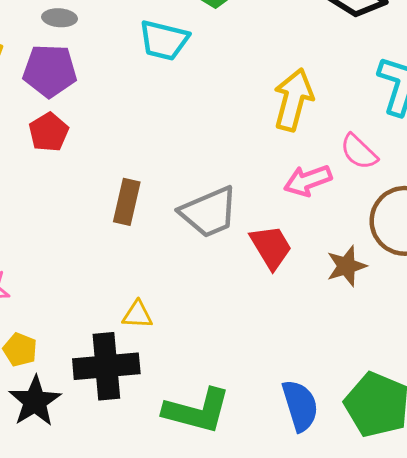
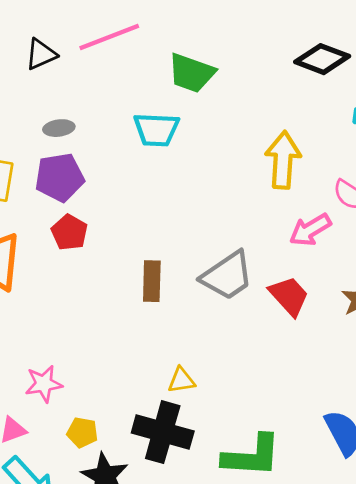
black cross: (106, 366) -> (163, 432), turned 32

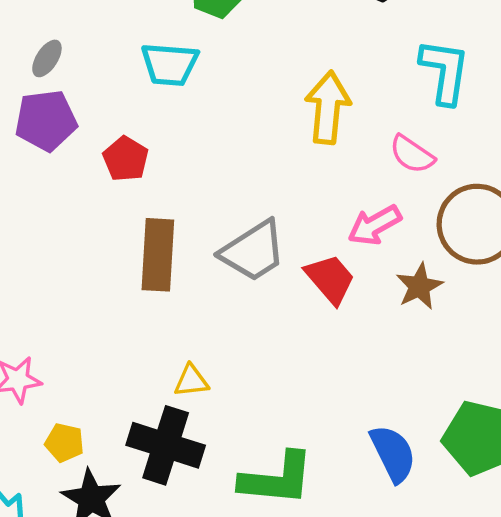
gray ellipse: (59, 128) -> (47, 58), turned -52
pink arrow: (310, 230) -> (375, 225), moved
red pentagon: (69, 232) -> (126, 159), moved
brown rectangle: (152, 281) -> (158, 255), size x1.4

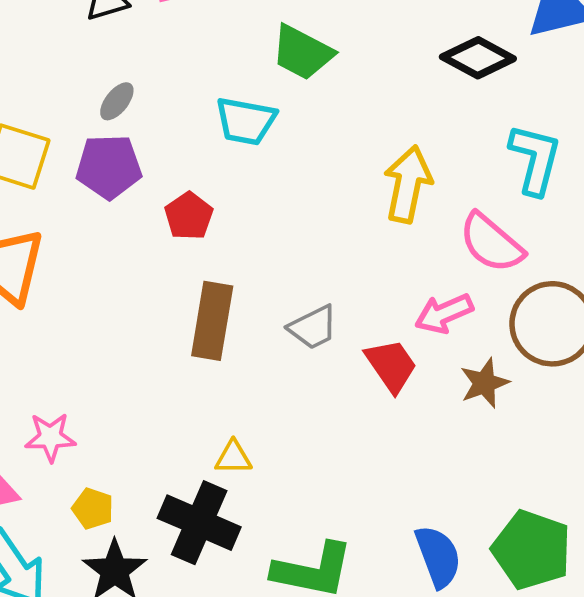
pink semicircle: (412, 154) -> (491, 243), size x1.4
gray trapezoid: (253, 251) -> (313, 327), size x0.7

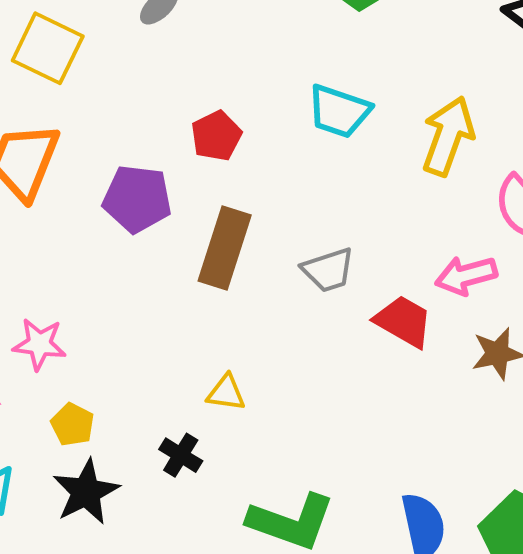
cyan trapezoid: (246, 121) -> (339, 111), moved
purple pentagon: (109, 167) -> (137, 199), moved
red trapezoid: (391, 365) -> (404, 321), turned -34
black cross: (199, 523) -> (181, 455), size x0.5

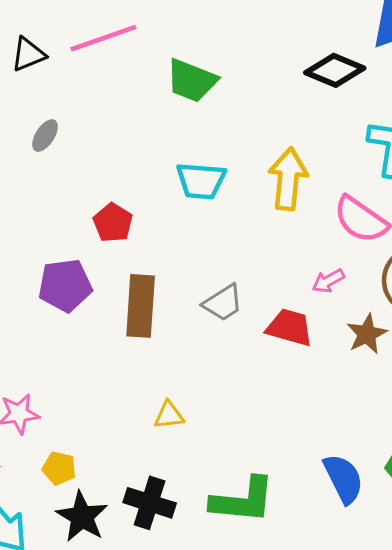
pink arrow: (466, 275) -> (328, 281), size x0.7
black cross: (181, 455) -> (150, 503), moved, size x1.5

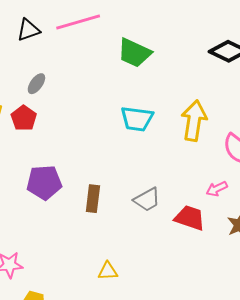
red pentagon: (113, 223) -> (24, 118), moved
brown rectangle: (141, 306) -> (93, 199), size x0.7

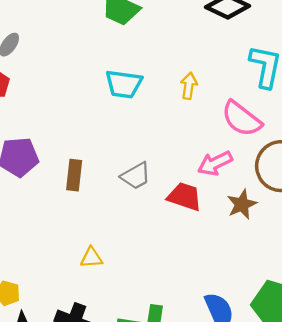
yellow arrow: (194, 121) -> (189, 86), size x0.6
pink arrow: (217, 189) -> (215, 163), size x1.4

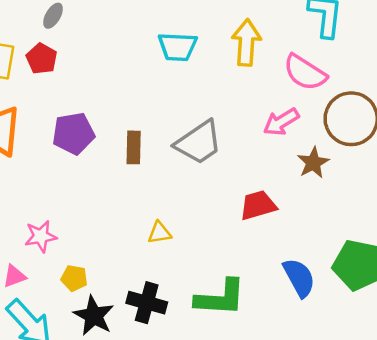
yellow arrow: (189, 86) -> (246, 43), size x1.6
gray trapezoid: (136, 176) -> (199, 143), size x1.5
red trapezoid: (185, 197) -> (258, 205), moved, turned -30

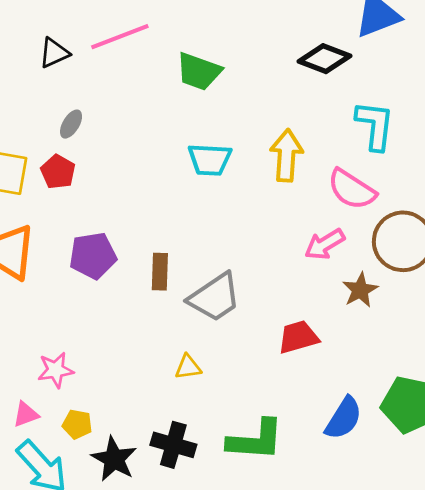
gray trapezoid: (199, 143) -> (215, 297), moved
yellow pentagon: (74, 278) -> (77, 424), moved
blue semicircle: (299, 278) -> (344, 418), turned 60

